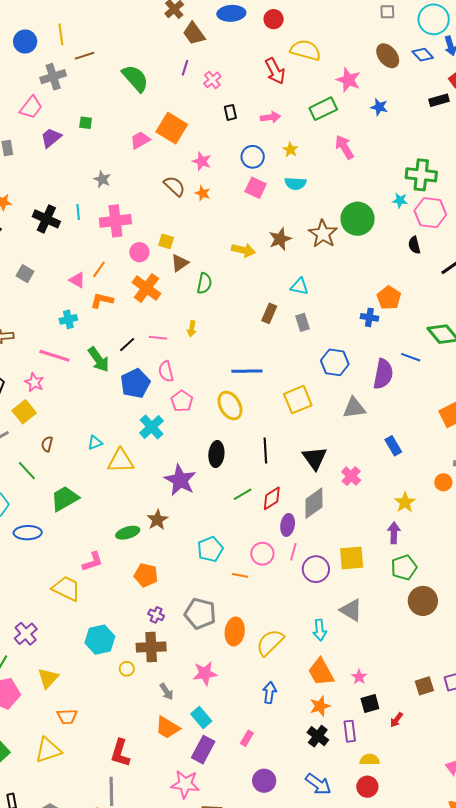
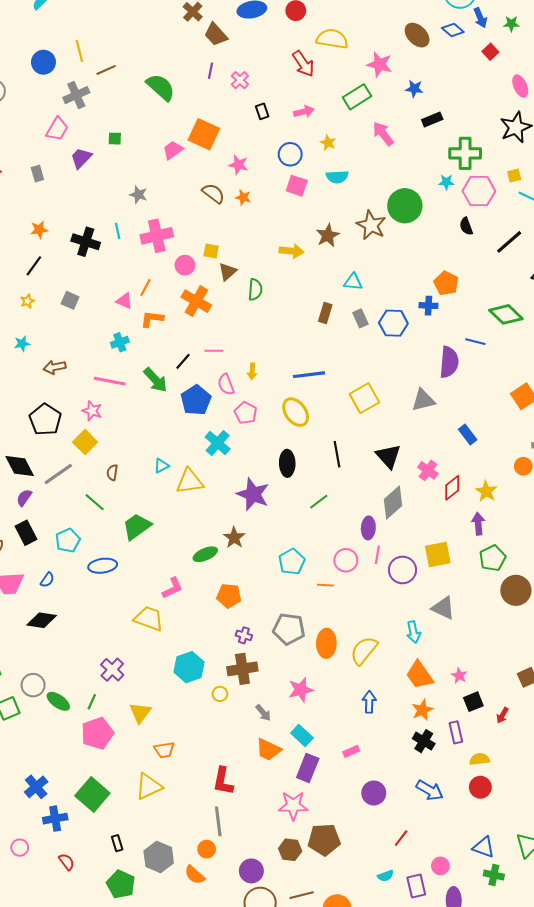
black rectangle: (439, 100) -> (432, 119), moved
yellow arrow: (192, 329) -> (252, 371), moved
blue hexagon: (335, 362) -> (393, 323), moved
red diamond: (272, 498) -> (452, 488), moved
pink rectangle: (247, 738) -> (351, 751), turned 42

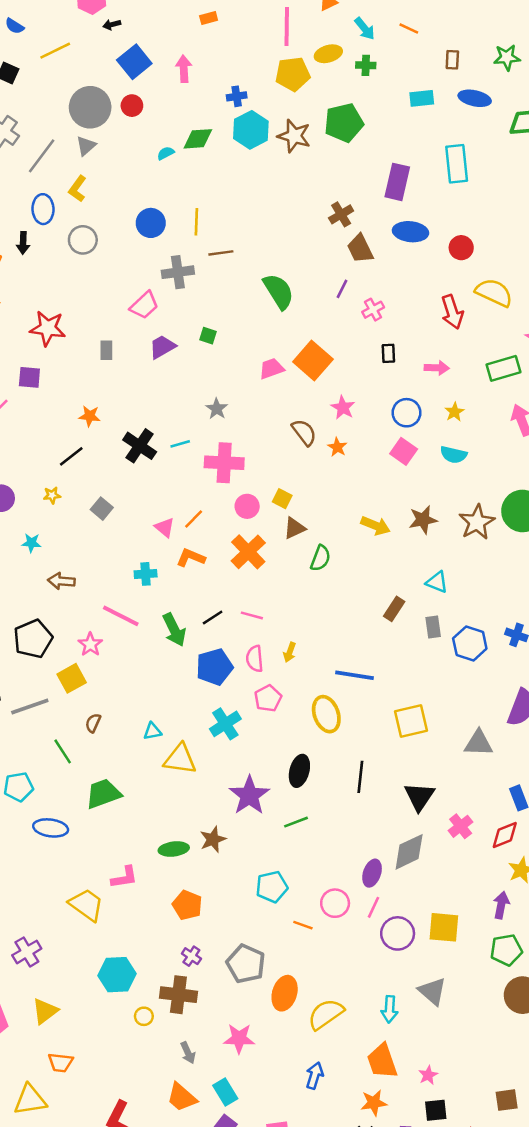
cyan line: (118, 231) -> (180, 444), turned 70
red diamond: (452, 488) -> (505, 835), moved
green line: (319, 502) -> (296, 822), moved

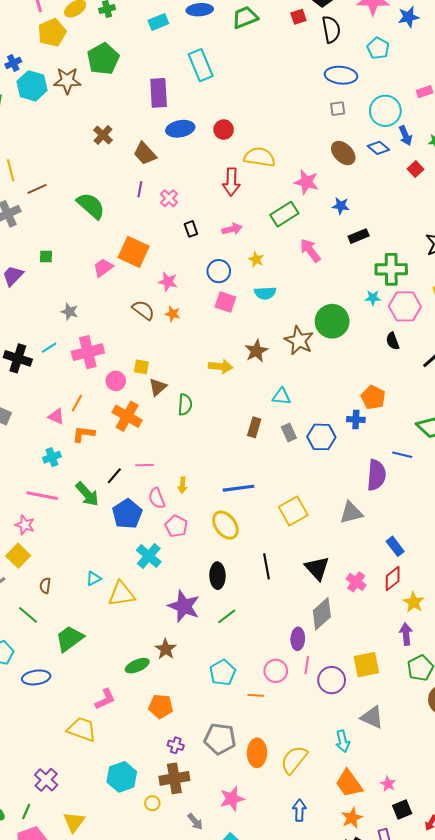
brown cross: (341, 214) -> (103, 135), moved
red arrow: (452, 312) -> (231, 182), turned 36

